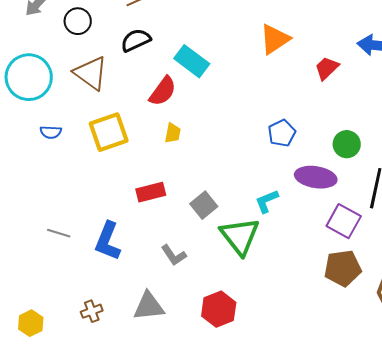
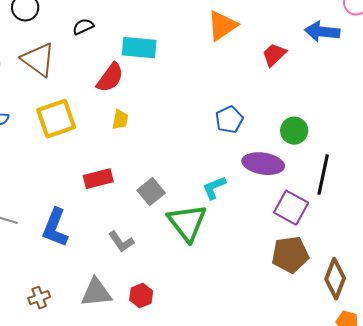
black semicircle: (136, 40) -> (83, 27), size x0.7
cyan rectangle: (192, 61) -> (139, 48), turned -32
red hexagon: (219, 309) -> (141, 296), moved, size x0.7

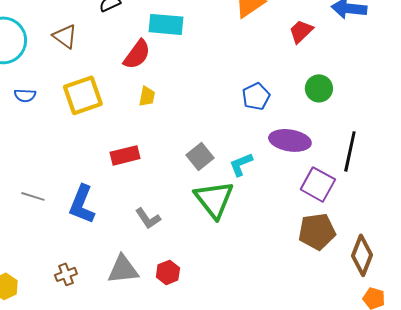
brown triangle: (38, 60) -> (65, 36), size x0.7
green circle: (294, 131) -> (319, 88), moved
gray square: (151, 192) -> (200, 156), moved

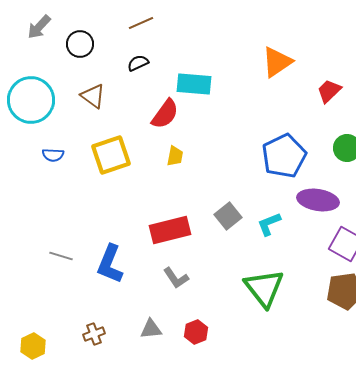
blue pentagon: (256, 96) -> (284, 156), size x1.6
red rectangle: (125, 155) -> (170, 230), moved, size x1.4
green triangle: (214, 199) -> (264, 288), moved
gray triangle: (123, 269) -> (151, 329), size x0.7

